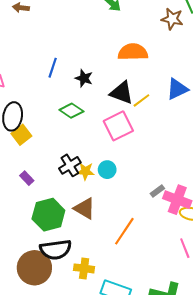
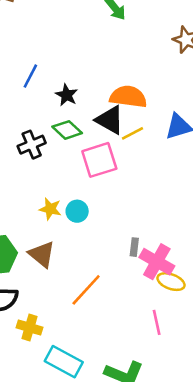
orange semicircle: (133, 52) -> (128, 97), moved
green diamond: (71, 111) -> (67, 130), moved
black cross: (70, 165) -> (32, 145), moved
gray rectangle: (157, 191) -> (134, 247), turned -56

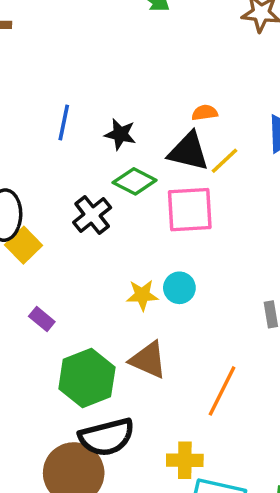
orange semicircle: (128, 97) -> (205, 113), size x0.5
pink square: (99, 160) -> (190, 210), turned 30
yellow cross: (29, 327) -> (185, 460), moved

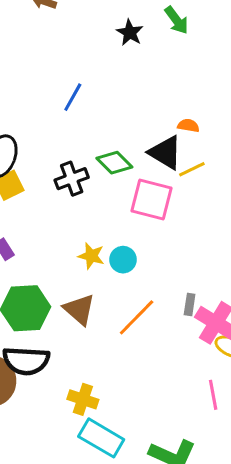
black star: (120, 134) -> (130, 33), moved
orange line: (222, 391) -> (137, 317), moved

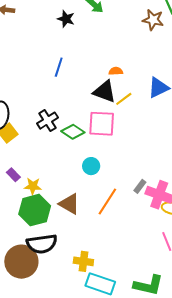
blue line: (73, 97) -> (59, 67), moved
green diamond: (114, 163) -> (73, 132), moved
yellow star: (91, 256) -> (33, 186), moved
gray rectangle: (190, 305) -> (140, 186), turned 40

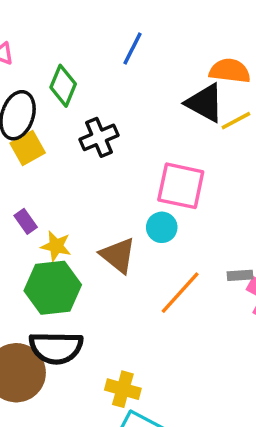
orange semicircle: (116, 71) -> (230, 71), size x1.6
pink square: (102, 124) -> (181, 186), moved
green diamond: (73, 132) -> (63, 86), moved, turned 70
gray rectangle: (140, 186) -> (240, 275), turned 40
brown triangle: (69, 204) -> (118, 255), moved

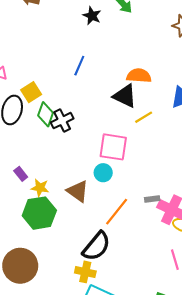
green diamond: (63, 86) -> (46, 114), moved
yellow line: (236, 121) -> (144, 117), moved
yellow square: (28, 148) -> (31, 92), moved
black semicircle: (56, 348) -> (96, 246), moved, turned -48

